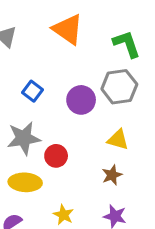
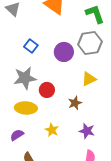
yellow triangle: (118, 140) -> (89, 79), turned -42
brown star: (112, 175) -> (75, 103), moved

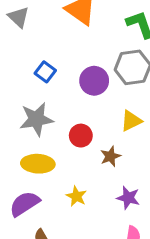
red circle: (47, 90) -> (81, 136), moved
purple semicircle: (17, 135) -> (25, 204), size x1.5

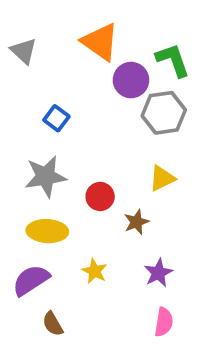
purple circle: (94, 81) -> (131, 80), moved
purple star: (128, 198) -> (158, 273), turned 30

